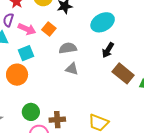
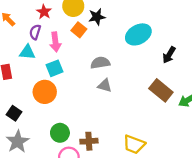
pink arrow: (27, 29) -> (55, 42), turned 60
orange square: (49, 29) -> (79, 30), moved
black arrow: (108, 50) -> (169, 55), moved

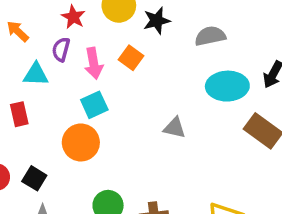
orange square: (79, 30) -> (131, 58), moved
cyan ellipse: (138, 34) -> (227, 86), moved, turned 30
cyan triangle: (27, 52) -> (36, 74), moved
gray semicircle: (100, 63) -> (210, 36), moved

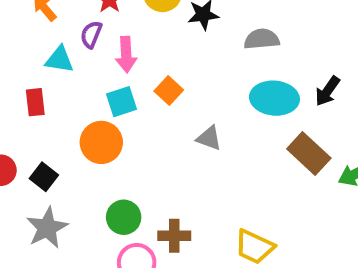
orange square: (131, 58) -> (169, 91), moved

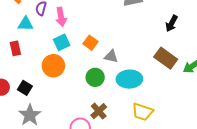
orange square: (169, 91) -> (90, 43), moved
cyan ellipse: (274, 98) -> (129, 79), moved
green circle: (124, 217) -> (95, 77), moved
brown cross: (174, 236) -> (99, 111), turned -35

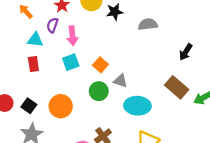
red rectangle: (15, 48) -> (33, 64), moved
orange circle: (53, 66) -> (61, 106), moved
green circle: (95, 77) -> (99, 91), moved

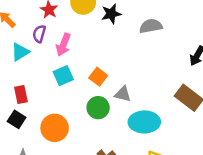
pink arrow: (72, 36) -> (63, 45), turned 30
cyan triangle: (35, 40) -> (20, 52), turned -35
red rectangle: (33, 64) -> (21, 94), moved
black square: (29, 106) -> (17, 119), moved

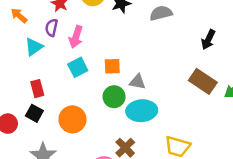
orange square: (98, 77) -> (112, 66), turned -36
cyan ellipse: (144, 122) -> (142, 111), moved

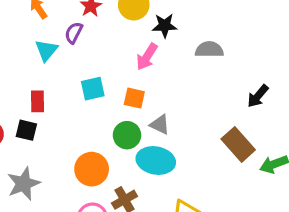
pink arrow: (76, 37) -> (147, 57), moved
cyan triangle: (34, 47) -> (46, 50), turned -30
black square: (34, 113) -> (26, 130), turned -30
orange circle: (72, 119) -> (92, 169), moved

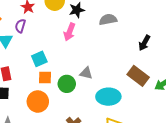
orange square: (134, 98) -> (45, 78), moved
cyan ellipse: (156, 160) -> (108, 97), moved
orange circle: (92, 169) -> (38, 102), moved

